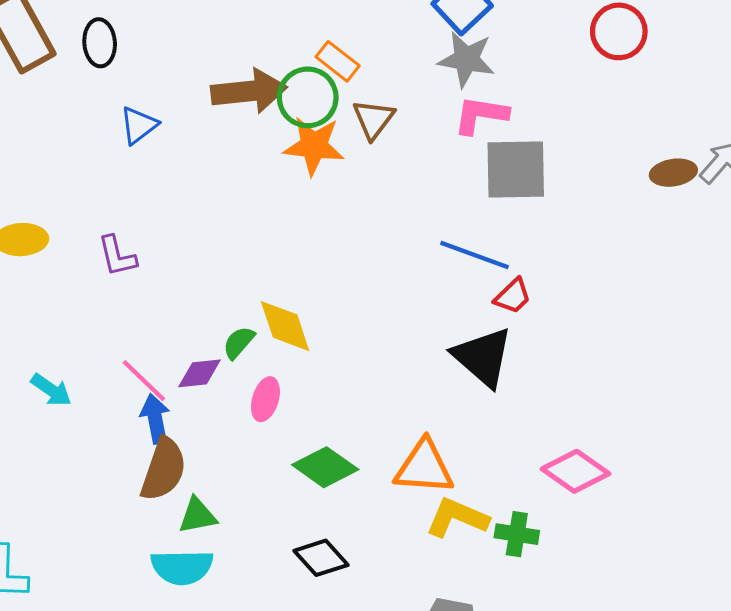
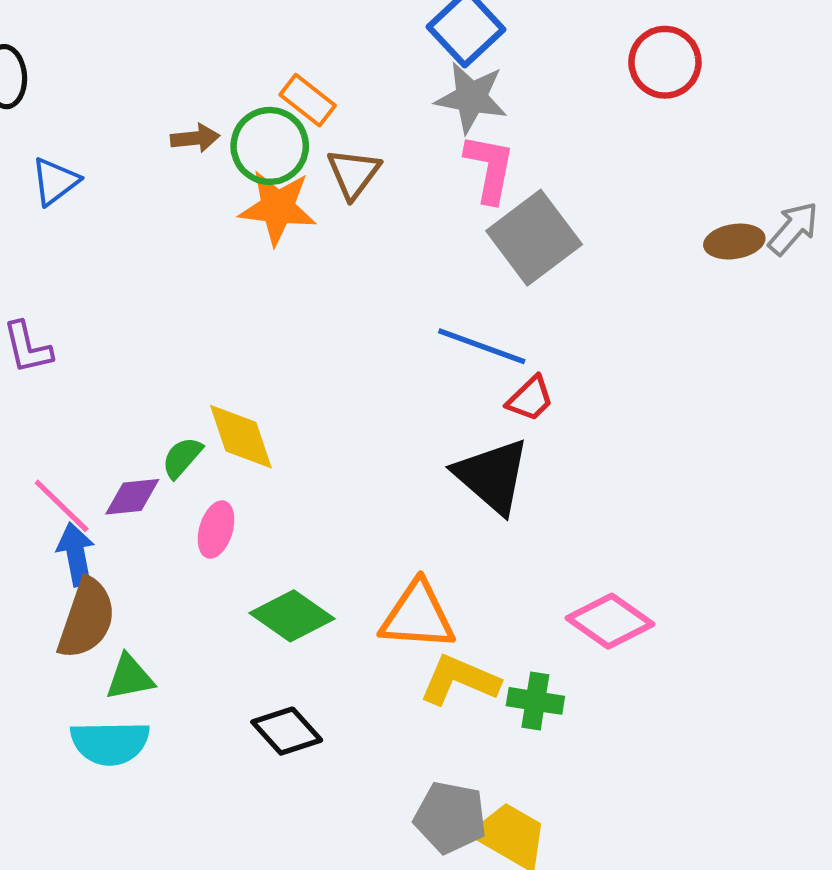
brown arrow: (249, 91) -> (195, 138), size x0.5
pink L-shape: (481, 115) -> (490, 168), turned 92
gray square: (516, 169) -> (534, 238), turned -36

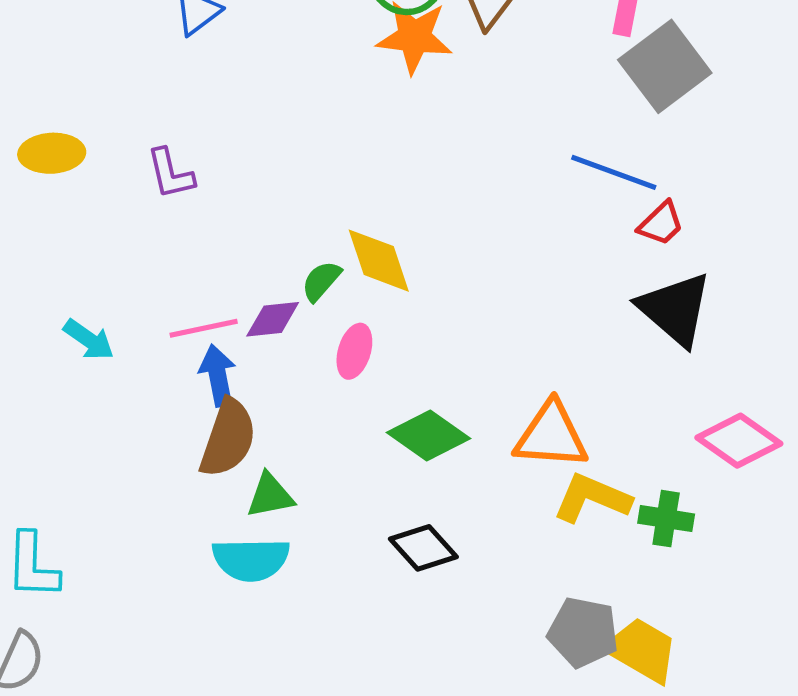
black triangle: (492, 476) -> (675, 309), moved
pink line: (62, 506) -> (204, 328), turned -56

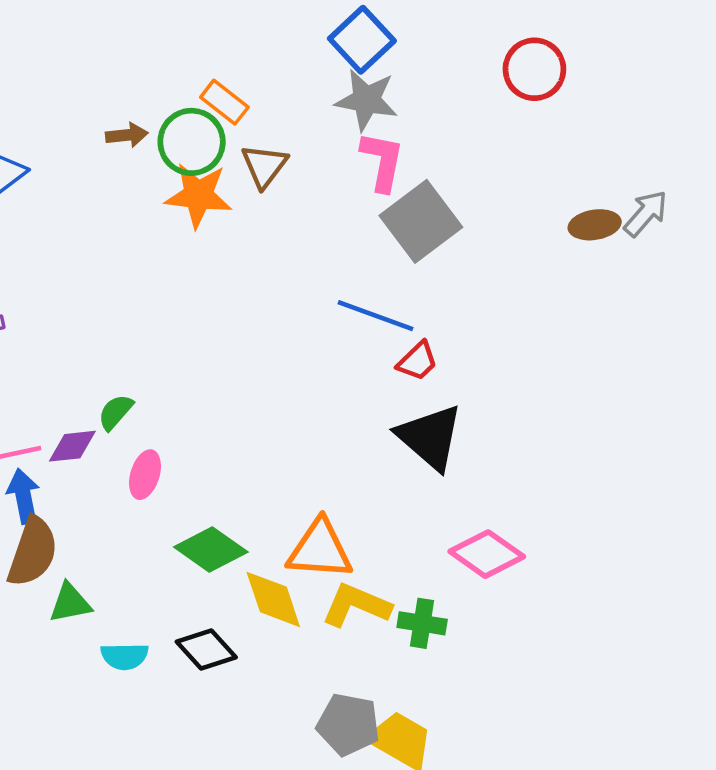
yellow diamond: (379, 261) -> (273, 599), moved
cyan semicircle: (251, 559) -> (125, 656), moved, size x0.7

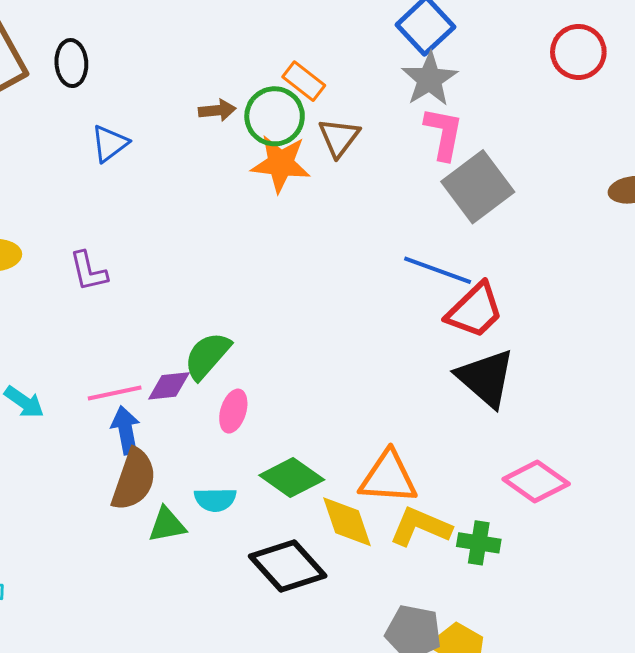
gray star: (366, 100) -> (429, 79), turned 30
red trapezoid: (417, 361) -> (475, 310), size x1.6
green semicircle: (115, 412) -> (207, 356), size x1.5
black diamond: (206, 649) -> (288, 566), size x1.4
cyan semicircle: (125, 656) -> (215, 500), moved

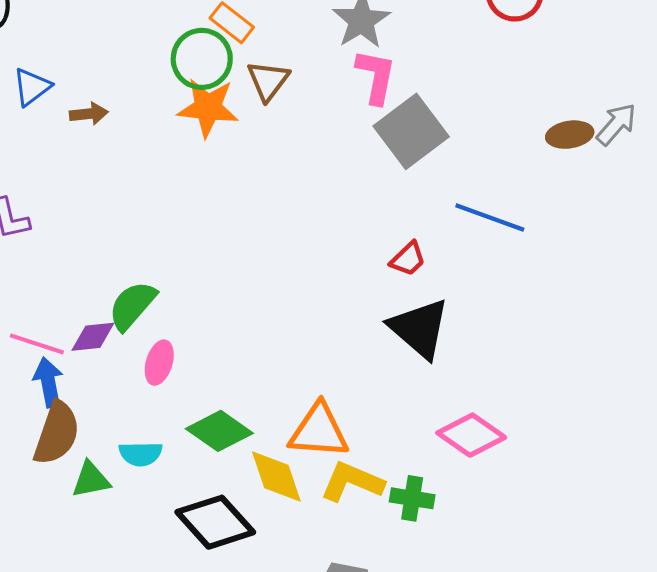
brown arrow: (217, 110) -> (89, 114), moved
blue line: (438, 270) -> (490, 217), moved
red trapezoid: (475, 310) -> (408, 259), size x0.6
pink line: (115, 393) -> (37, 344), turned 30

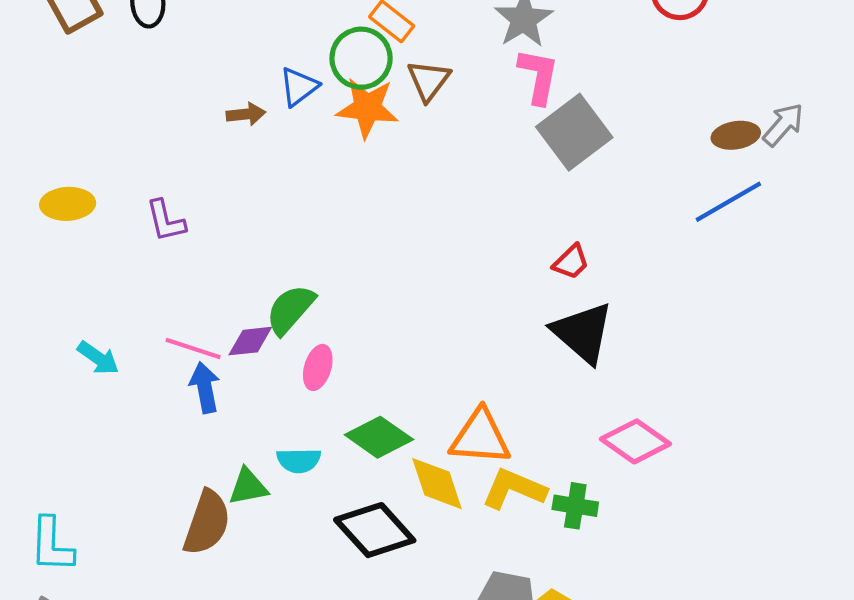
blue triangle: (32, 87) -> (299, 87), moved
blue line: (490, 217) -> (728, 202), moved, turned -50
brown semicircle: (57, 433) -> (207, 523), moved

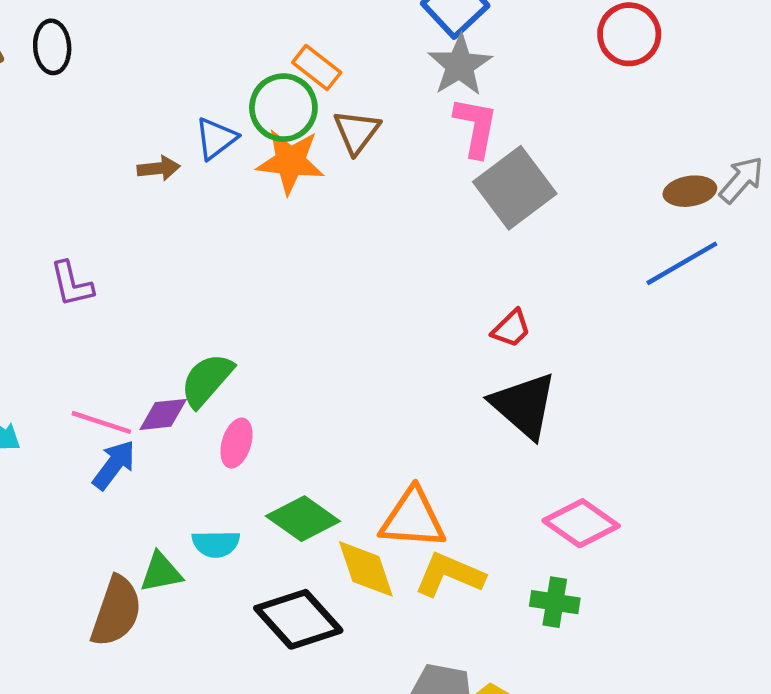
blue arrow: (205, 388) -> (114, 465), turned 48
green cross: (575, 506) -> (555, 602), moved

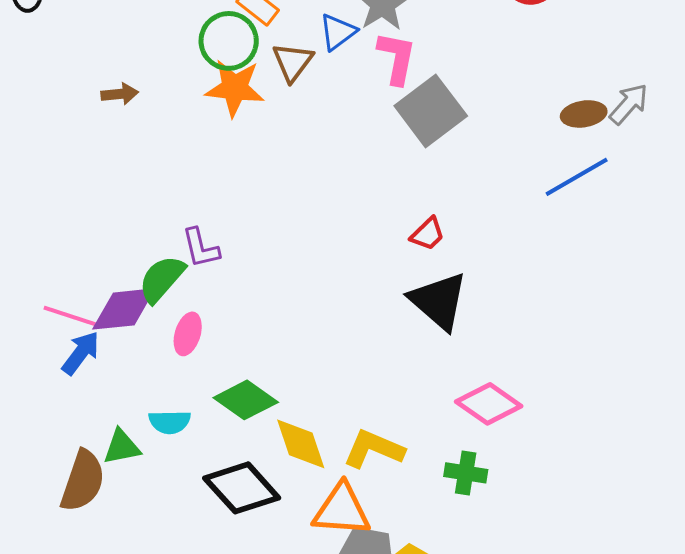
blue triangle: (216, 138) -> (338, 32), moved
purple L-shape: (72, 284) -> (201, 248), moved
purple diamond: (163, 414) -> (124, 309), size x1.5
orange triangle: (413, 519) -> (342, 510), moved

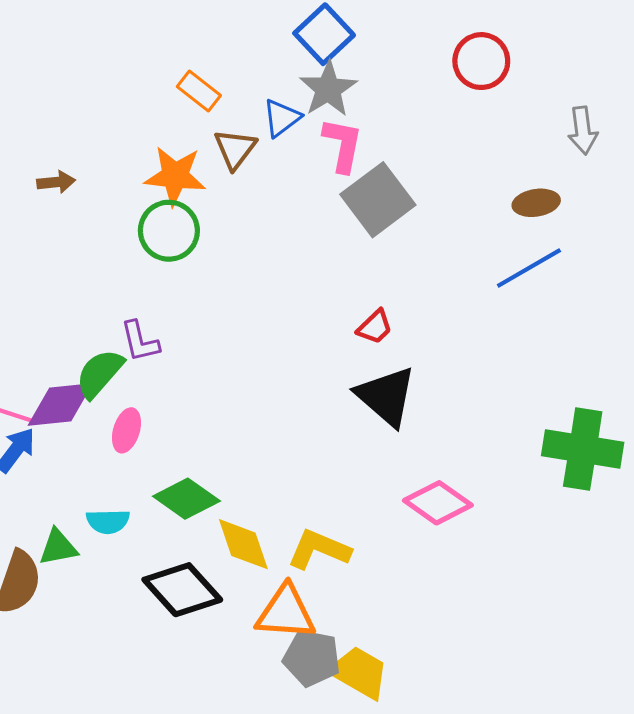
green circle: (229, 41) -> (169, 231), moved
gray arrow: (629, 104) -> (583, 130), moved, turned 132
green cross: (466, 473) -> (583, 449), moved, size x1.8

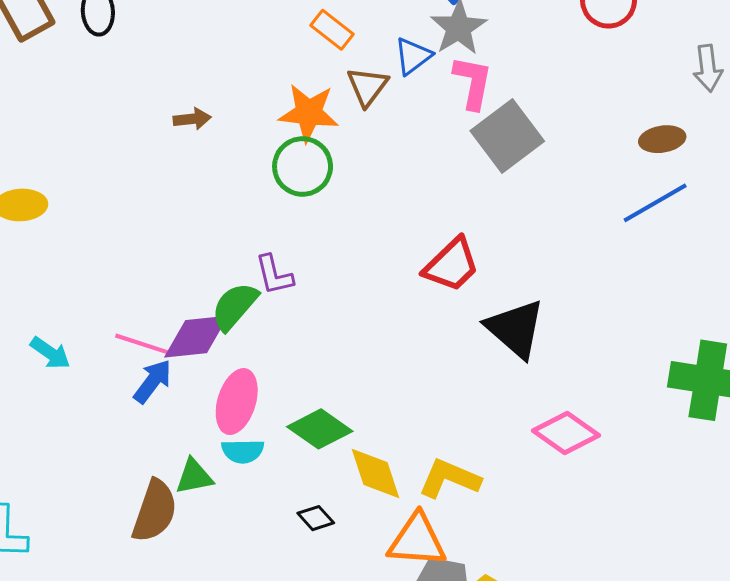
red trapezoid: (375, 327) -> (451, 265), moved, size x1.6
pink ellipse: (126, 430) -> (237, 402), moved, size x1.5
black diamond: (182, 590) -> (316, 518), size x0.5

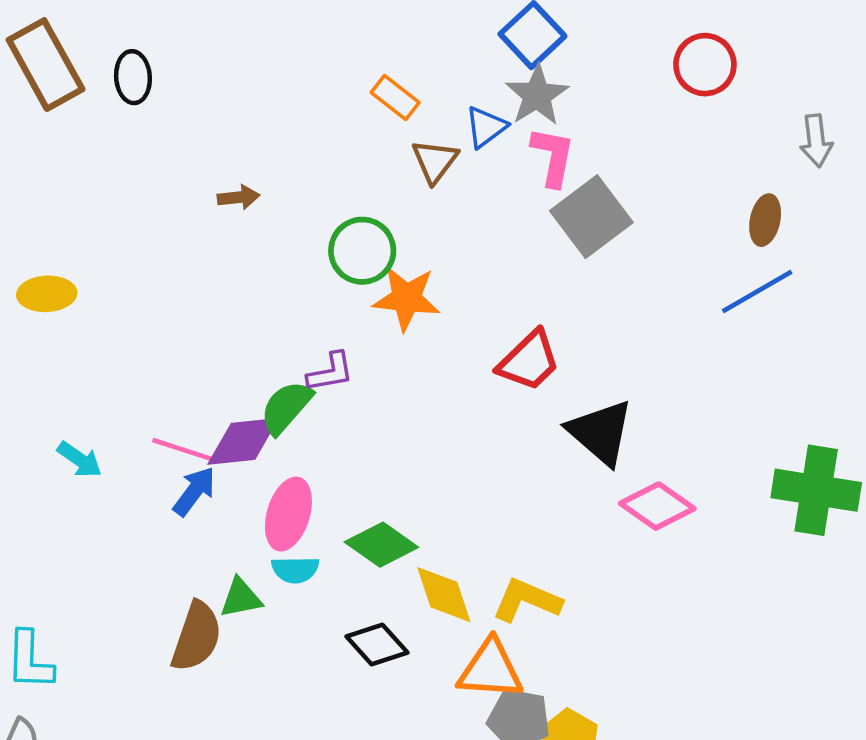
orange star: (309, 113) -> (406, 298), moved
brown ellipse: (662, 139) -> (765, 220), turned -69
purple L-shape: (274, 275) -> (330, 372), turned -87
pink diamond: (566, 433) -> (657, 506), moved
black diamond: (316, 518) -> (377, 645), size x1.5

